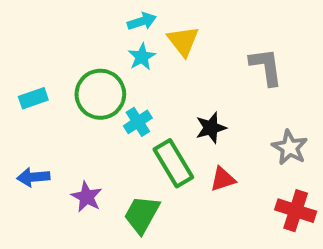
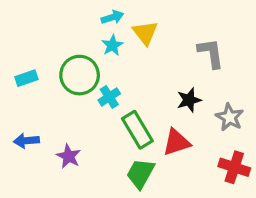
black star: (211, 128) -> (189, 100), moved
red triangle: (223, 179) -> (176, 142), size x1.4
green trapezoid: (142, 215) -> (141, 173), moved

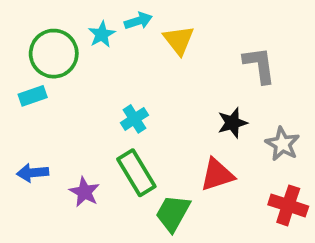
cyan star: (112, 45) -> (102, 34), moved
green circle: (80, 75) -> (54, 54), moved
green rectangle: (137, 130) -> (136, 173), moved

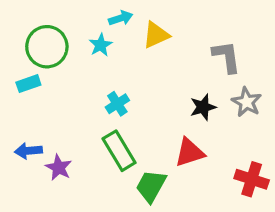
cyan star: (102, 34) -> (101, 45), moved
yellow triangle: (179, 40) -> (156, 35), turned 44
gray star: (282, 144) -> (247, 102), moved
purple star: (84, 192) -> (59, 168), moved

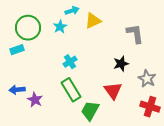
gray star: (247, 102) -> (147, 79), moved
red triangle: (190, 152) -> (113, 91), turned -48

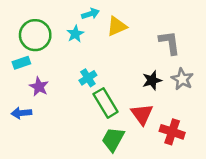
gray star: (147, 79) -> (182, 79), moved
green rectangle: (71, 90) -> (106, 103), moved
purple star: (35, 100) -> (39, 87), moved
red cross: (150, 107) -> (172, 132), moved

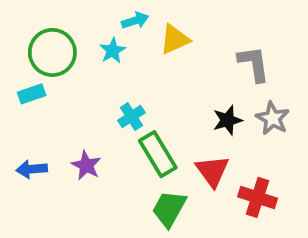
purple star: (39, 87) -> (86, 165), moved

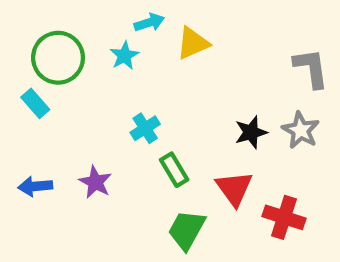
gray L-shape: (254, 64) -> (311, 68), moved
cyan rectangle: (32, 94) -> (35, 103), turned 68
green rectangle: (158, 154) -> (174, 170), size x0.7

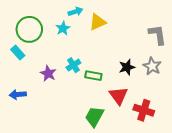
green rectangle: (174, 170) -> (93, 76), moved, turned -49
purple star: (95, 182) -> (48, 73), moved

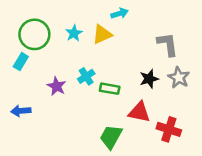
cyan arrow: (76, 12) -> (119, 13), moved
yellow triangle: (98, 22) -> (102, 34), moved
gray L-shape: (157, 35) -> (168, 44), moved
cyan rectangle: (18, 52) -> (21, 62), turned 72
red triangle: (119, 96) -> (139, 112), turned -42

